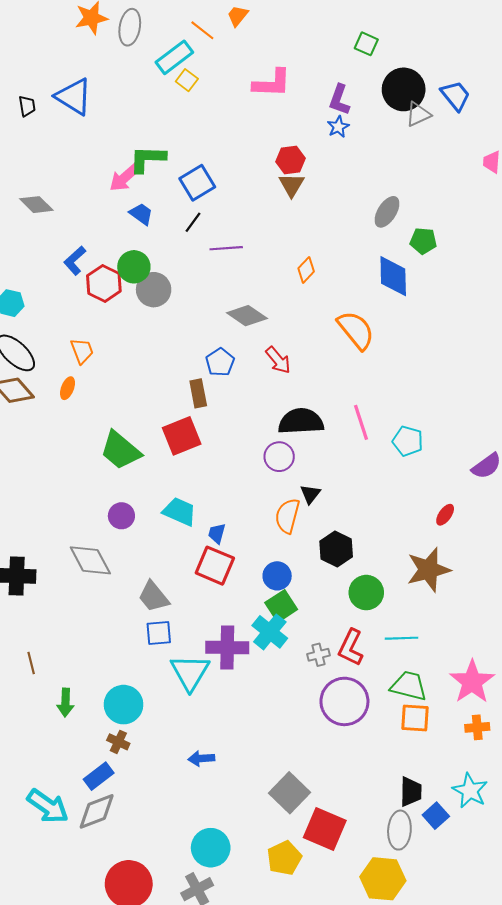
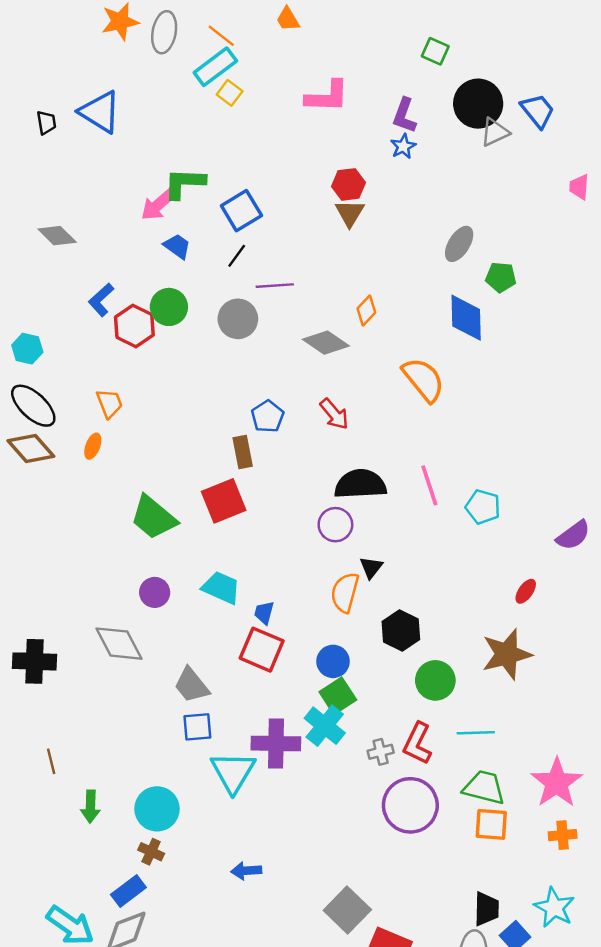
orange trapezoid: (238, 16) -> (288, 19), turned -70
orange line: (202, 30) -> (221, 36), moved
gray circle: (154, 290) -> (238, 319), moved
gray diamond: (247, 316) -> (326, 343), moved

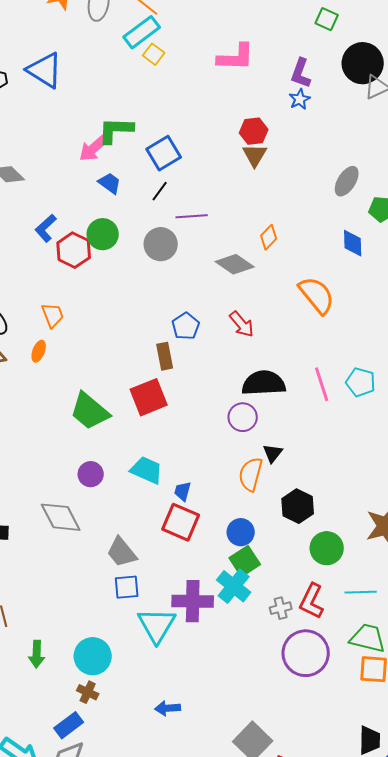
blue diamond: (466, 318) -> (353, 243), size x0.7
cyan pentagon: (483, 507) -> (361, 382), moved

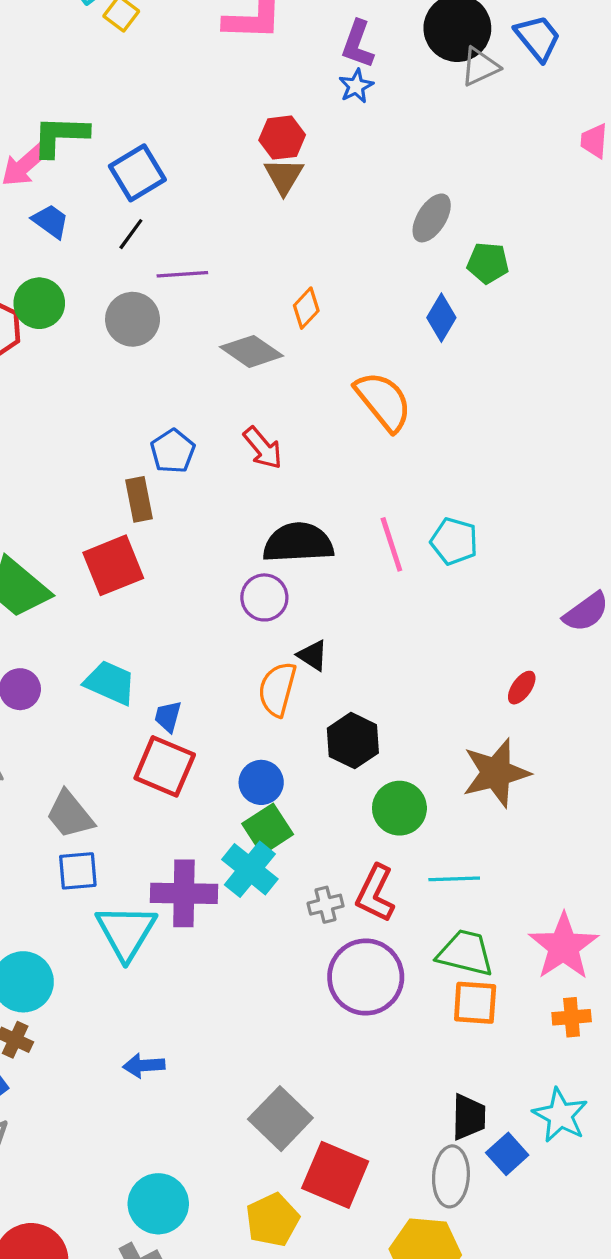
blue diamond: (353, 243) -> (441, 318), turned 32
black triangle: (273, 453) -> (313, 655), turned -35

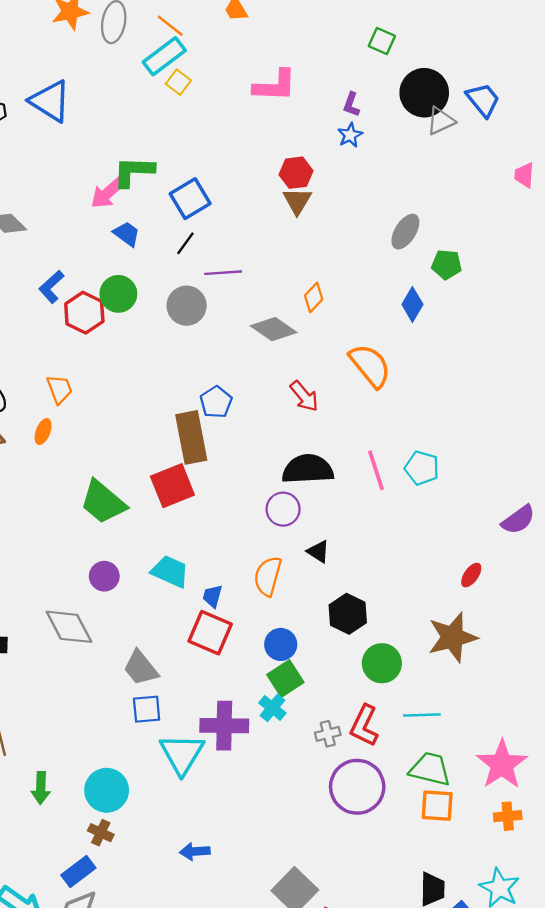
purple L-shape: (358, 44) -> (351, 104), size x0.7
red arrow: (263, 448) -> (304, 396), moved
brown rectangle: (139, 499) -> (191, 437), size x1.6
orange semicircle: (277, 689) -> (268, 576), moved
cyan cross: (250, 869) -> (272, 708), size x0.7

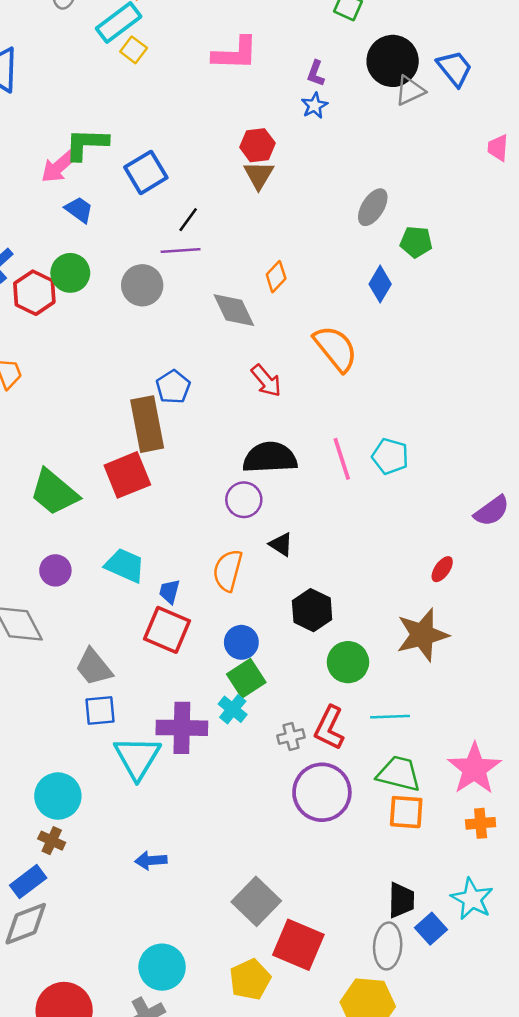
black line: (185, 243) -> (188, 220), moved
gray diamond: (274, 329) -> (234, 310), turned 30

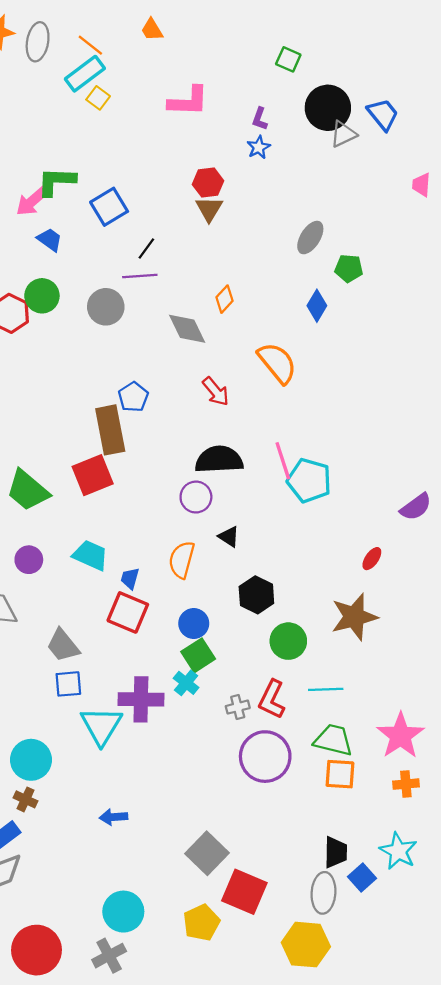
cyan pentagon: (390, 456) -> (309, 481), moved, size x1.4

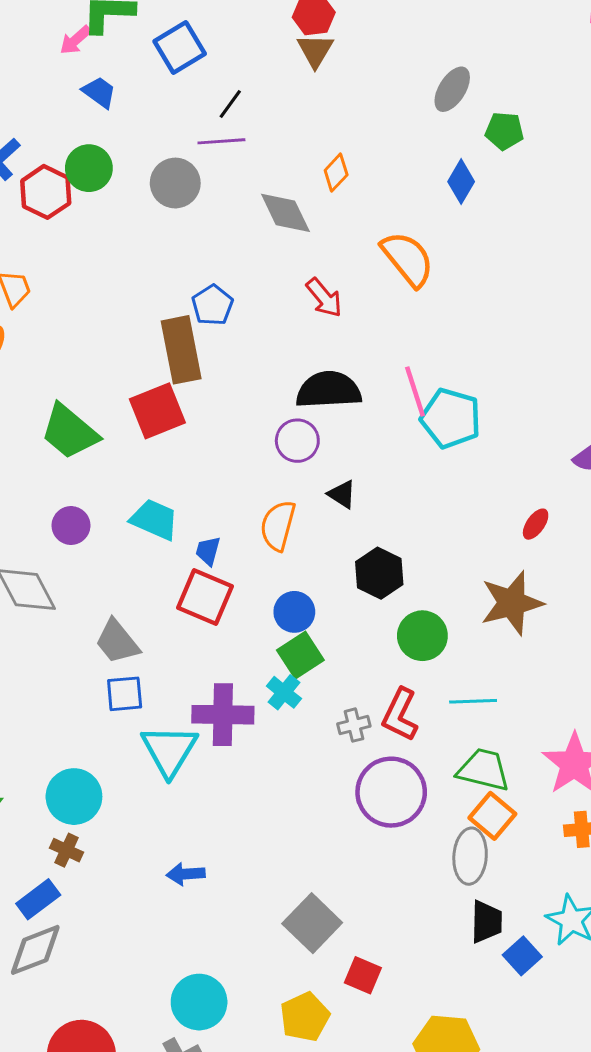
pink arrow: (32, 201) -> (75, 40), size x0.7
orange square: (340, 774) -> (492, 816), turned 36
red square: (244, 892) -> (363, 975), size x0.6
gray ellipse: (323, 893) -> (470, 856), moved

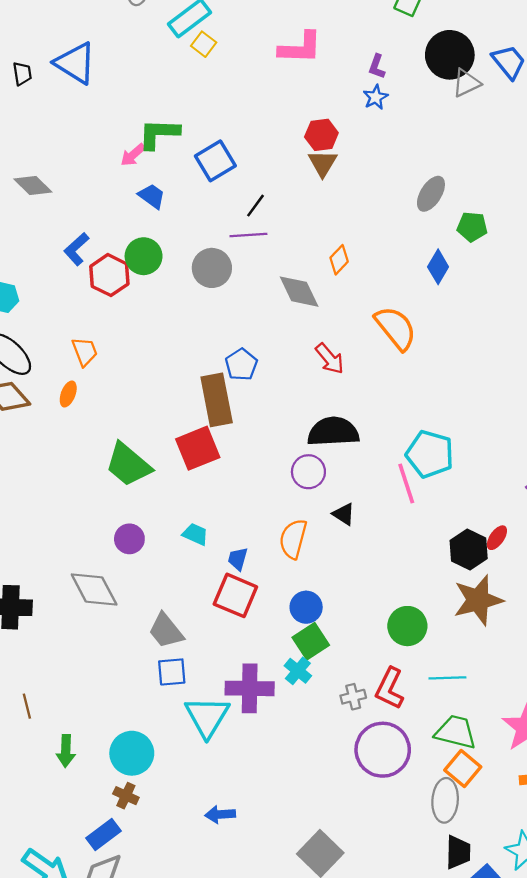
pink line: (415, 392) -> (406, 484), moved
cyan trapezoid: (154, 520) -> (195, 534), size x0.7
black hexagon: (379, 573) -> (469, 549), moved

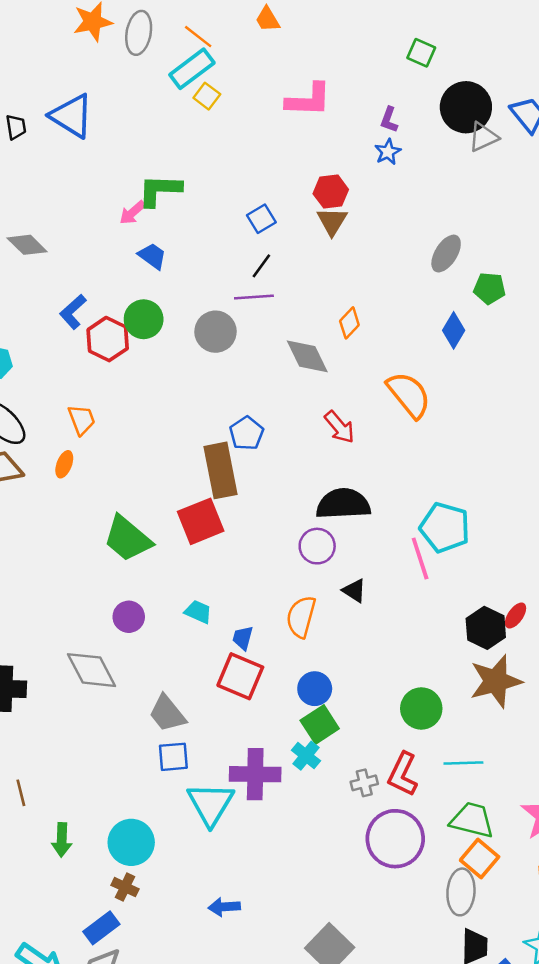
blue square: (215, 161) -> (261, 219), moved, size x0.7

